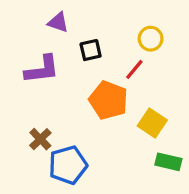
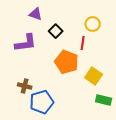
black square: (91, 50) -> (56, 31), turned -32
red line: (134, 69) -> (83, 43), turned -32
brown cross: (40, 139) -> (25, 86), turned -32

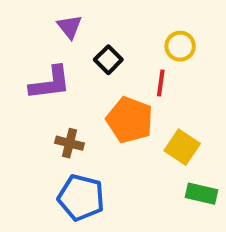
purple triangle: (36, 14) -> (70, 27), turned 32
brown cross: (25, 86) -> (70, 143), moved
blue pentagon: (42, 102) -> (81, 198), turned 30

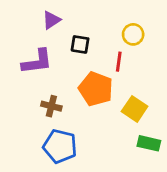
purple triangle: (70, 27) -> (51, 20), turned 36
black square: (108, 60) -> (80, 44), turned -36

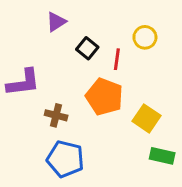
black square: (80, 44) -> (87, 48), turned 30
purple L-shape: (37, 62) -> (23, 83), moved
red line: (119, 62) -> (117, 59), moved

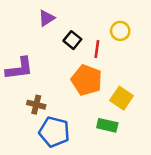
brown cross: (56, 115) -> (36, 105), moved
green rectangle: (162, 156) -> (107, 125), moved

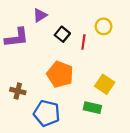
purple L-shape: (19, 68) -> (17, 38), moved
orange pentagon: (87, 80) -> (60, 74), moved
brown cross: (36, 105) -> (18, 91), moved

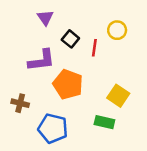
purple triangle: (40, 15) -> (45, 18), turned -32
purple L-shape: (17, 38) -> (41, 60), moved

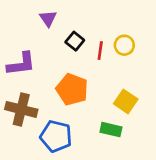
yellow circle: (117, 30) -> (124, 45), moved
purple L-shape: (41, 60) -> (21, 64), moved
brown cross: (20, 103) -> (21, 109), size x1.6

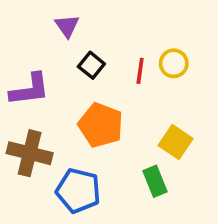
black square: (75, 41) -> (91, 65), moved
green rectangle: (111, 130) -> (155, 181), turned 55

